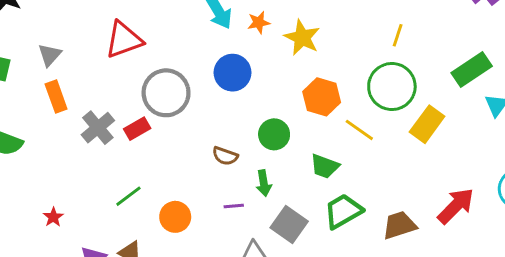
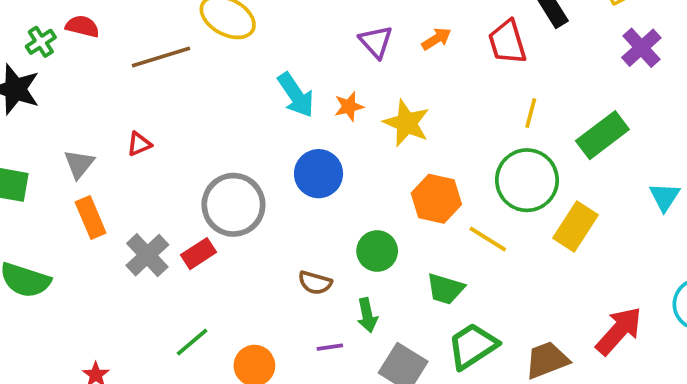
red triangle: (124, 40) -> (139, 144), moved, size x0.5
green rectangle: (472, 70) -> (602, 135), moved

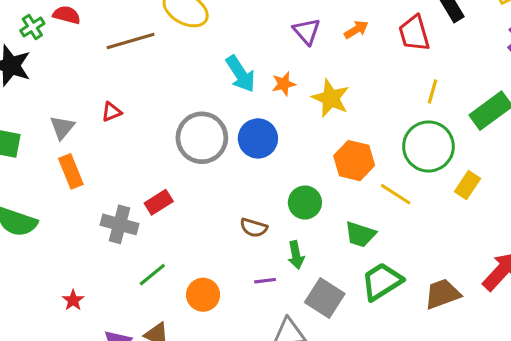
gray circle: (233, 205) -> (202, 138), moved
yellow rectangle: (575, 227) -> (468, 185), size x0.7
gray cross: (147, 255) -> (120, 224), moved, turned -33

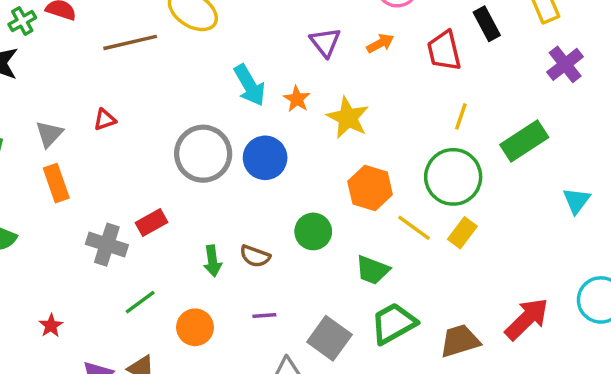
orange star: (284, 84) -> (297, 99), turned -30
yellow rectangle: (468, 185) -> (462, 233), moved
green arrow: (296, 255) -> (213, 261), moved

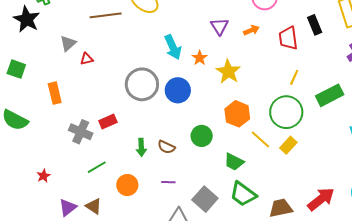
gray triangle: (49, 134) -> (68, 43), moved
green trapezoid: (393, 323) -> (243, 194), turned -120

